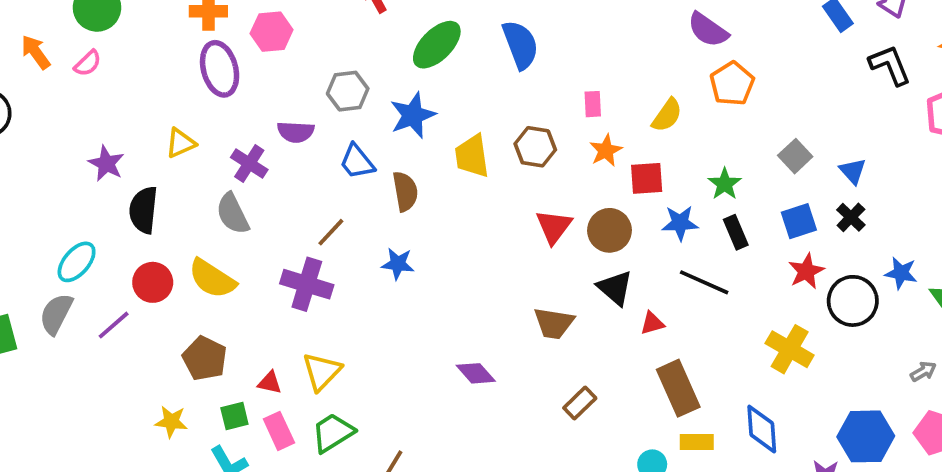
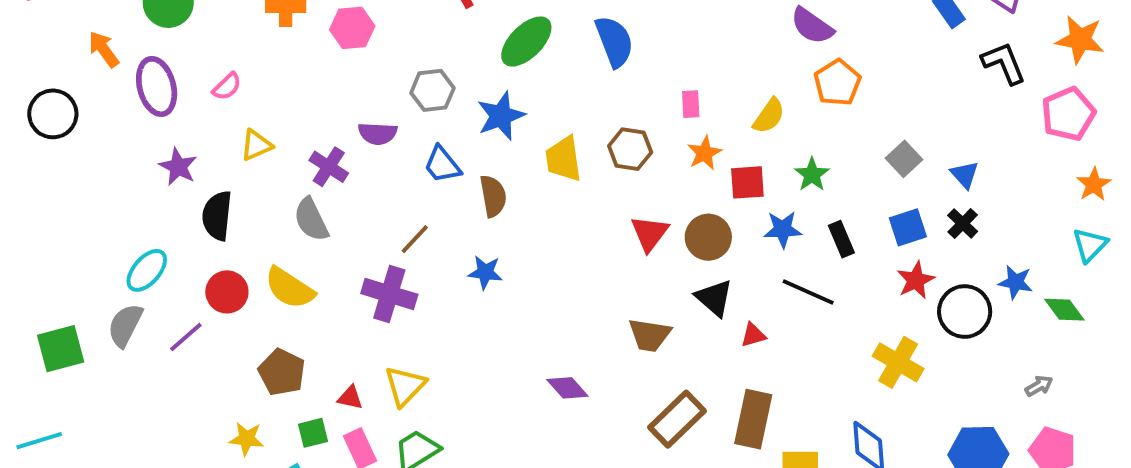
pink semicircle: (88, 63) -> (227, 87), moved
purple ellipse: (220, 69) -> (157, 87), moved
green star: (725, 184) -> (812, 175), moved
brown rectangle: (678, 388) -> (753, 419), moved, turned 36
brown rectangle: (580, 403) -> (677, 419), size x1.6

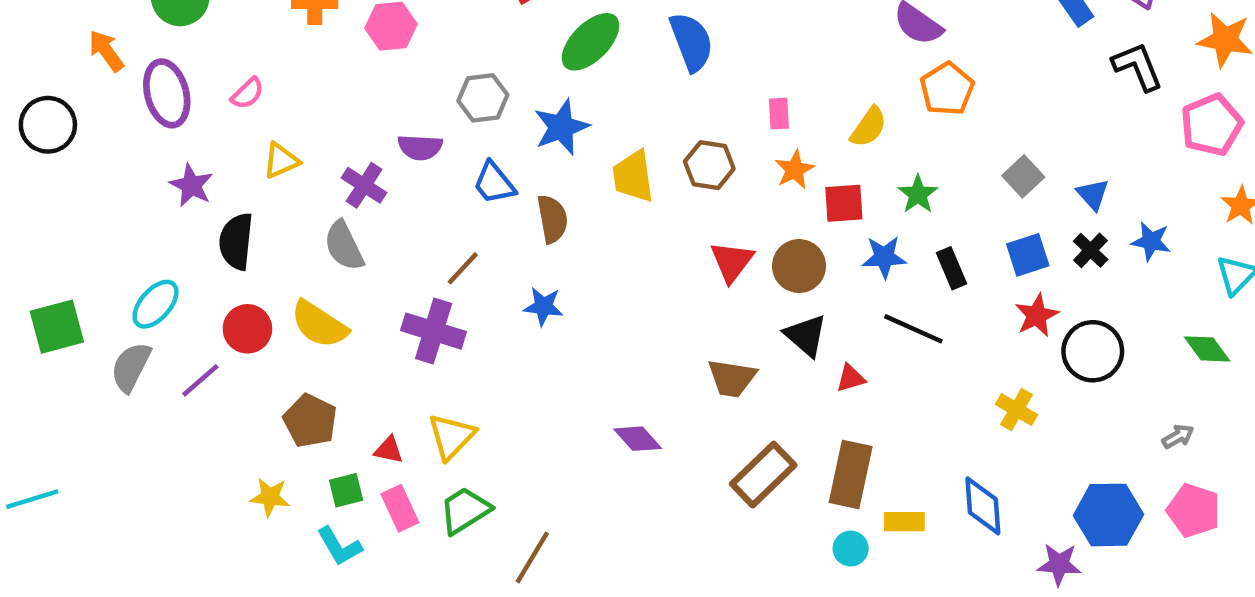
blue star: (1015, 282) -> (1151, 241), moved
green square: (61, 349) -> (57, 327), moved
yellow cross: (898, 362) -> (1017, 410), size x0.7

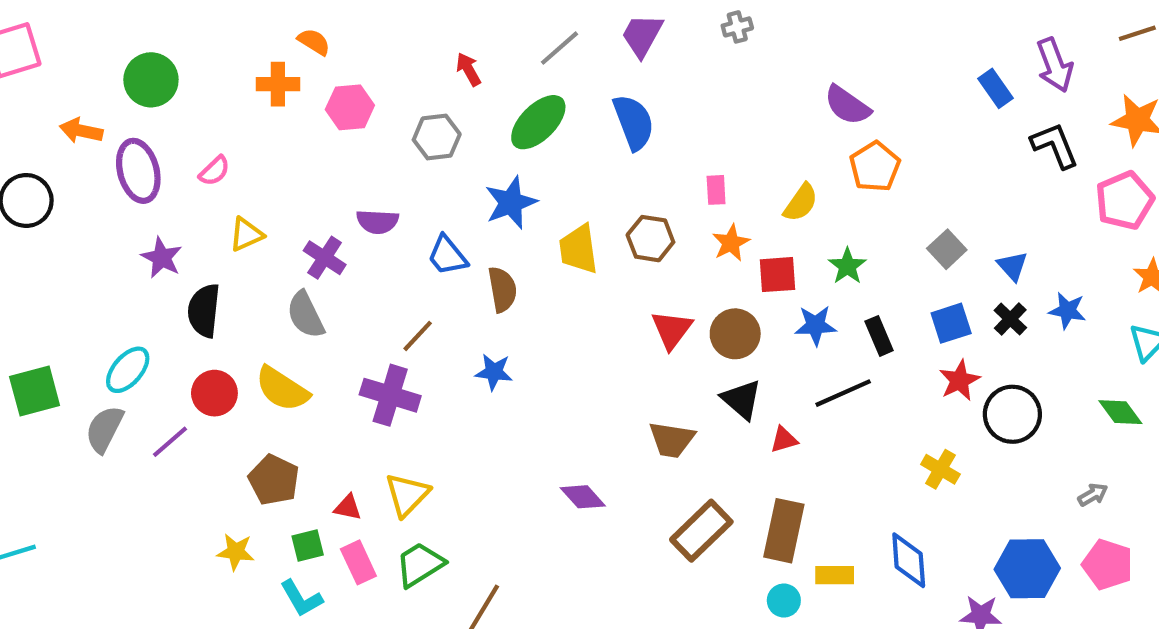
orange arrow: (106, 51) -> (81, 131), turned -42
gray hexagon: (483, 98) -> (437, 137), moved
black line: (913, 329) -> (843, 393), turned -48

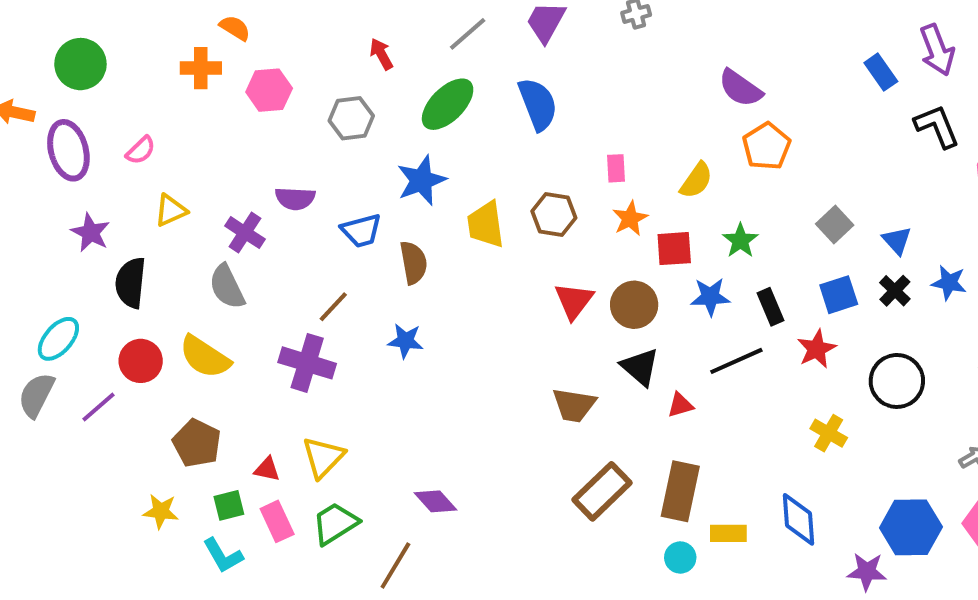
blue trapezoid: (447, 256) -> (361, 231), turned -66
red star: (959, 380) -> (817, 349), moved
purple diamond: (583, 497) -> (436, 501), moved

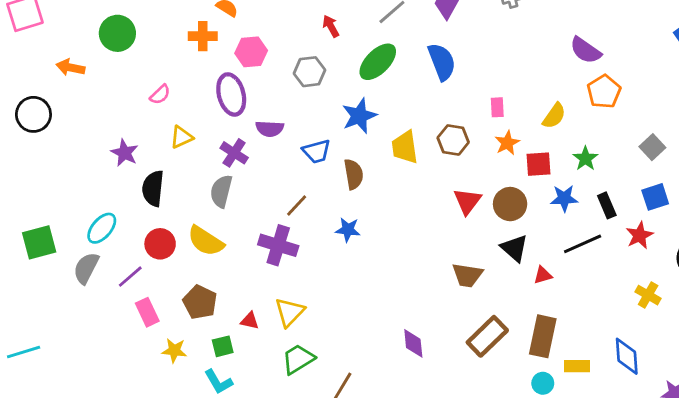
purple ellipse: (68, 150) -> (231, 94), moved
gray semicircle: (227, 287) -> (221, 191), turned 40
purple diamond: (436, 501) -> (413, 343), moved, turned 36
pink rectangle: (277, 521) -> (147, 312), moved

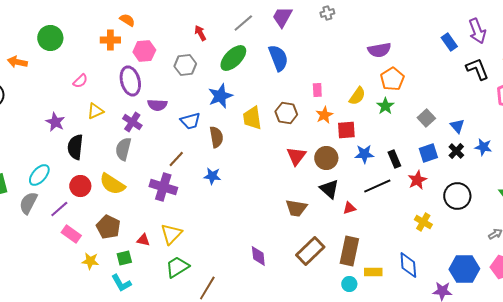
purple semicircle: (585, 50) -> (379, 50), turned -45
green star: (585, 158) -> (385, 106), moved
pink rectangle: (147, 312) -> (71, 234), turned -30

